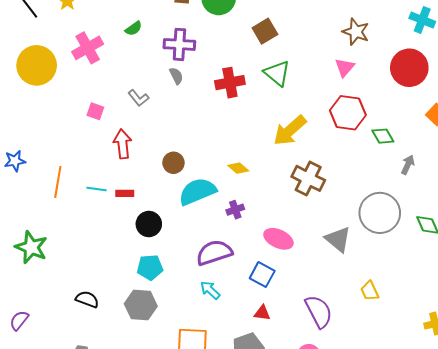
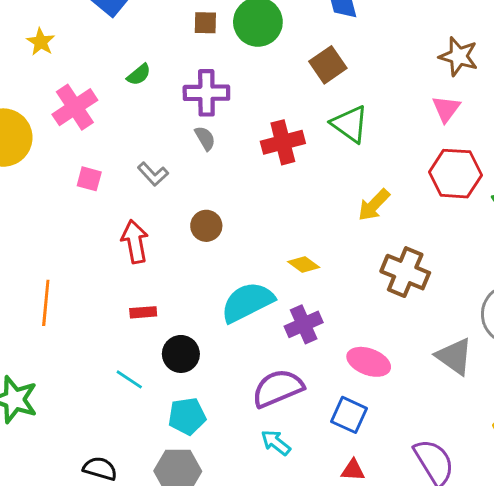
pink square: (95, 111) -> (89, 179), moved
yellow arrow: (290, 130) -> (374, 205), size x0.7
brown circle: (173, 163) -> (206, 226), moved
cyan line: (96, 189) -> (129, 379), moved, turned 30
purple cross: (235, 210) -> (304, 324), size x1.4

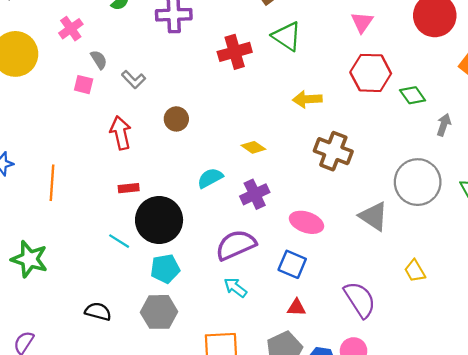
pink cross: (75, 107) -> (71, 29), size x0.7
gray semicircle: (205, 138) -> (99, 60), moved
yellow arrow: (374, 205) -> (307, 99), turned 44
cyan semicircle: (247, 302) -> (210, 178), size x0.6
black circle: (181, 354) -> (159, 220), size x1.6

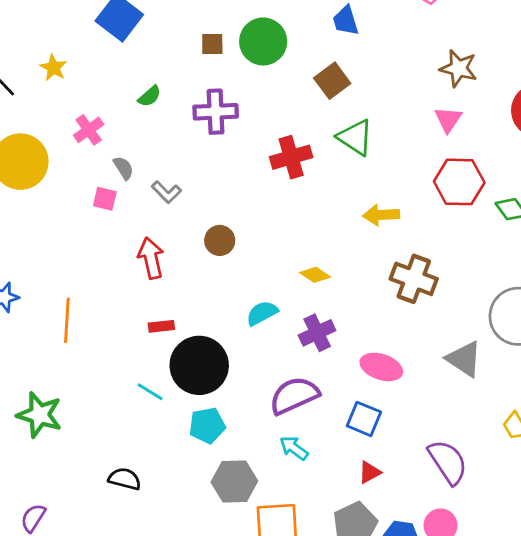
red triangle: (296, 307) -> (370, 472), turned -30
gray hexagon: (159, 312) -> (234, 482), moved

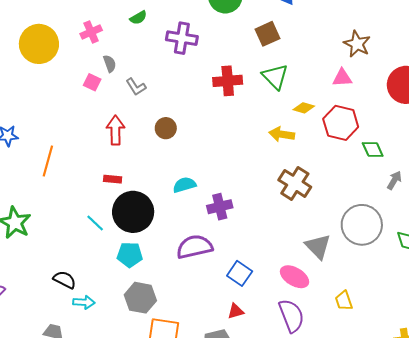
pink triangle: (448, 119) -> (342, 78), turned 40
yellow diamond: (315, 275) -> (304, 108), moved, turned -30
pink ellipse: (381, 367) -> (294, 277), moved
cyan arrow: (294, 448) -> (84, 302), moved, turned 135

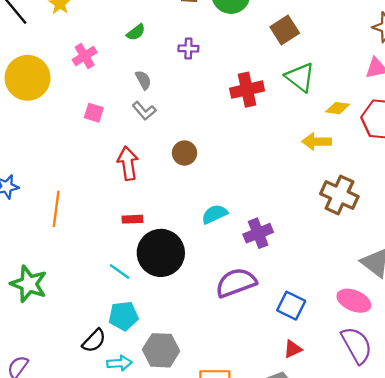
purple cross: (182, 38) -> (188, 49), size x0.6
gray semicircle: (110, 64) -> (143, 80), moved
cyan pentagon: (130, 255) -> (123, 316), moved
black semicircle: (65, 280) -> (94, 341), turned 115
gray hexagon: (140, 298) -> (161, 350), moved

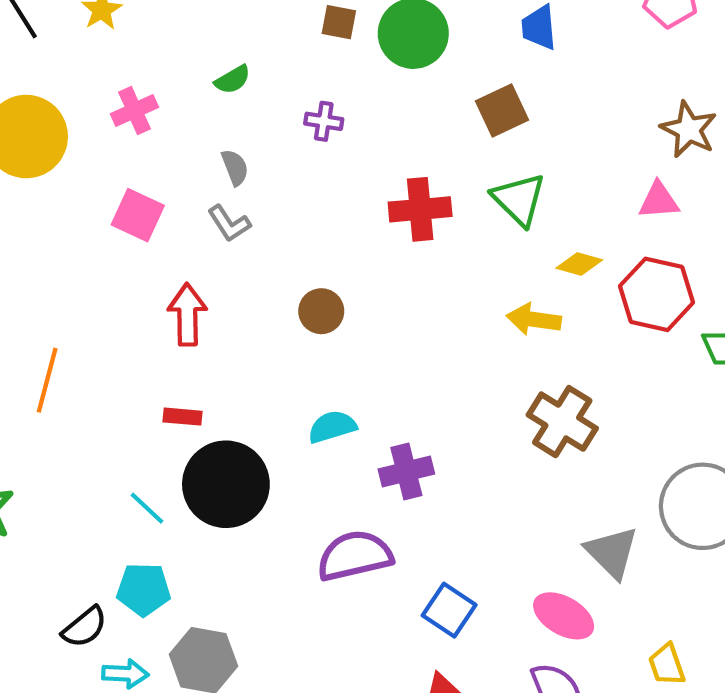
pink square: (94, 113) -> (138, 215), size x1.4
brown circle: (184, 153) -> (321, 311), moved

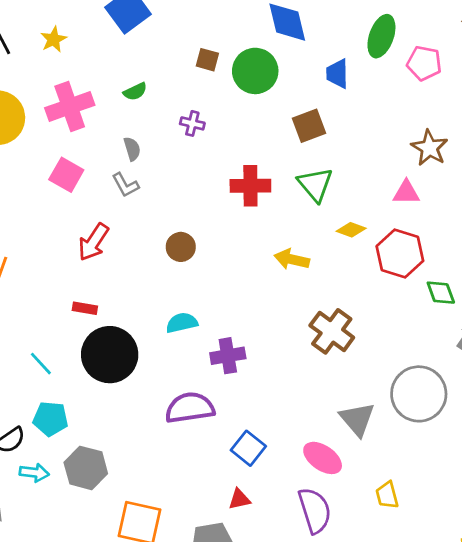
pink cross: (134, 110) -> (70, 106), size x1.6
red arrow: (187, 315) -> (93, 242), turned -150
yellow arrow: (534, 319) -> (292, 259), moved
cyan line: (147, 508) -> (41, 364), moved

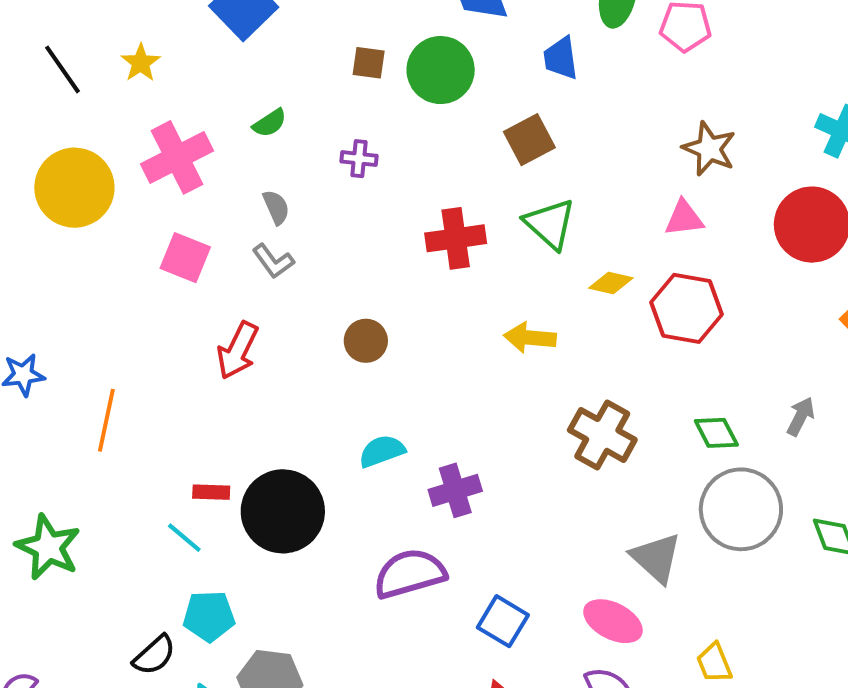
green diamond: (441, 293) -> (716, 433), moved
red rectangle: (85, 308) -> (211, 492), moved

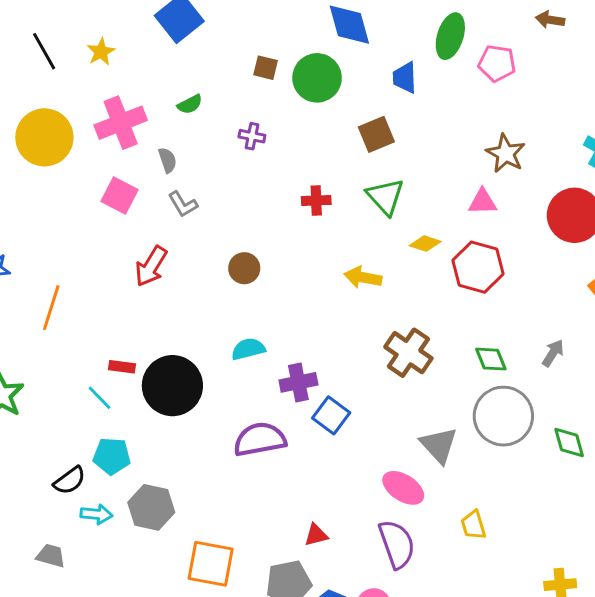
gray semicircle: (276, 207) -> (167, 160), moved
red cross: (456, 238) -> (316, 200), size x0.7
blue square: (503, 621) -> (331, 415), moved

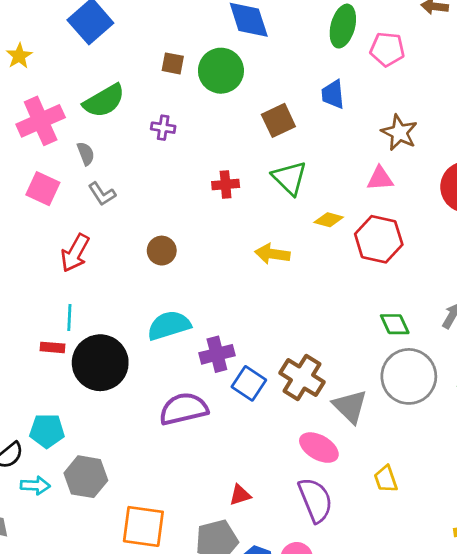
blue trapezoid: (405, 78) -> (333, 94), moved
green semicircle: (190, 104) -> (104, 101), size x1.8
cyan semicircle: (248, 349) -> (169, 325), size x1.4
brown cross: (408, 353) -> (302, 377), moved
cyan line: (99, 398) -> (69, 317), moved, turned 50

